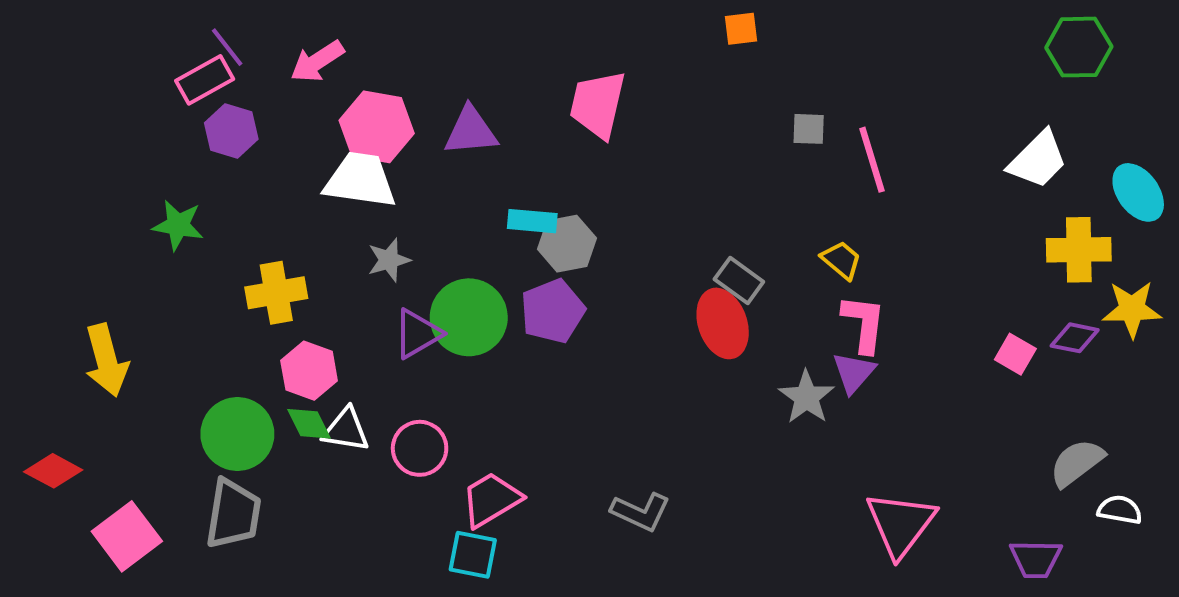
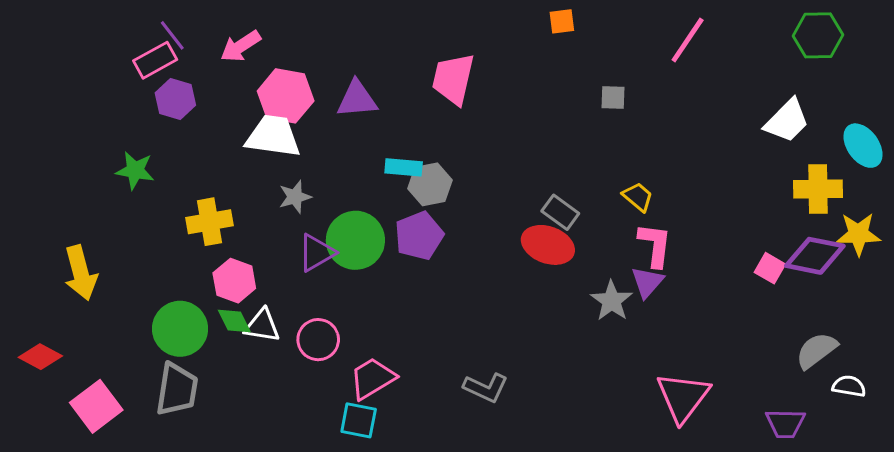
pink line: (872, 160) -> (688, 40), moved, turned 51
red ellipse: (723, 323) -> (548, 245), turned -51
purple diamond: (1075, 338) -> (815, 256), size x1.6

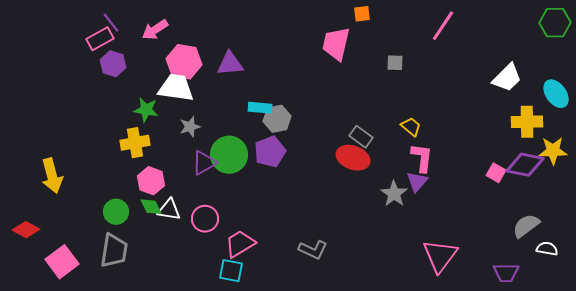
green hexagon: (818, 35) -> (555, 23), moved
pink trapezoid: (453, 79) -> (336, 44), moved
green star: (135, 170) -> (146, 110), moved
green circle: (180, 329) -> (116, 212), size x0.7

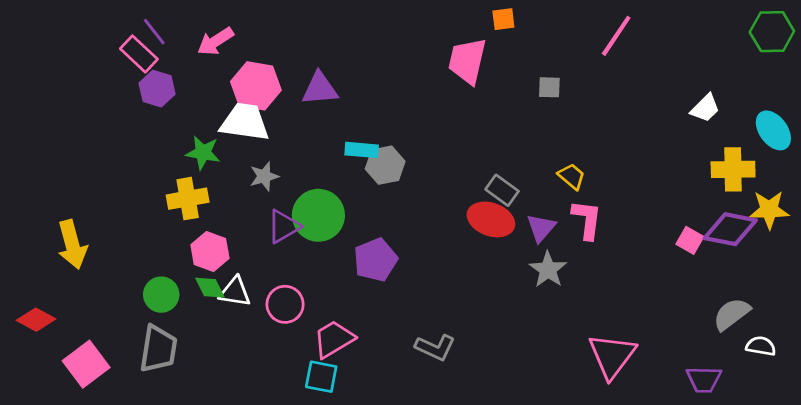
pink rectangle: (100, 39) -> (139, 54), turned 72
white trapezoid: (507, 78) -> (705, 108), size x0.7
purple pentagon: (270, 152) -> (375, 260), moved
purple triangle: (417, 182) -> (541, 228), moved

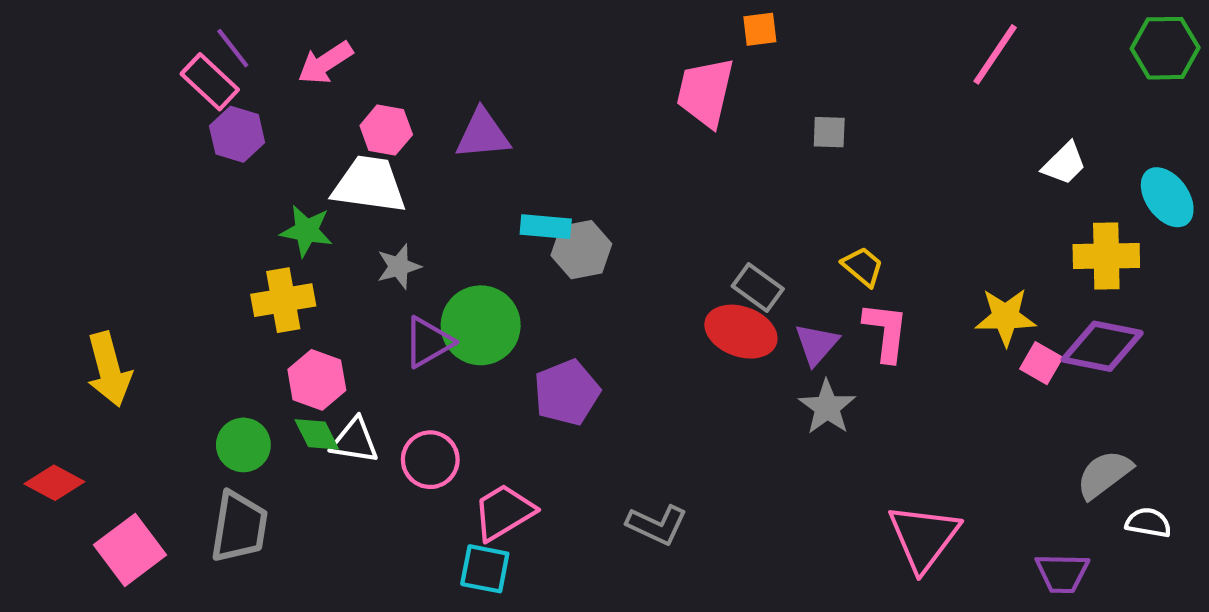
pink line: (616, 36) -> (995, 54), moved
pink hexagon: (256, 86) -> (386, 130), size x0.7
yellow star: (769, 210) -> (1006, 317), moved

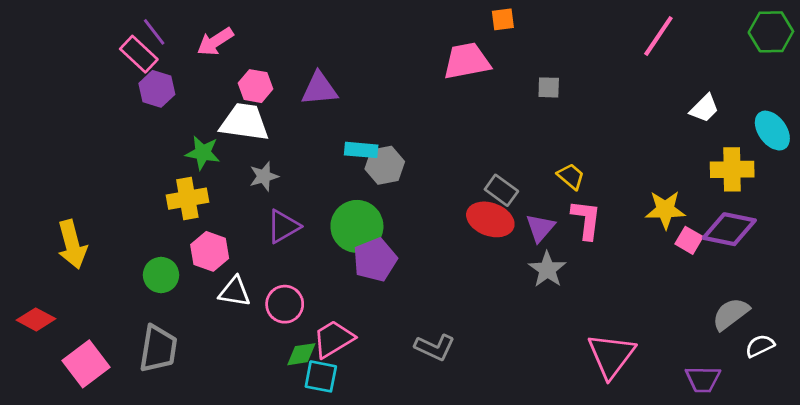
pink trapezoid: (705, 92) -> (467, 61), turned 66
green circle: (481, 325) -> (357, 226), moved
green diamond: (317, 434) -> (301, 354), moved, turned -72
green circle: (243, 445) -> (161, 275), moved
white semicircle: (1148, 523) -> (760, 346), turned -36

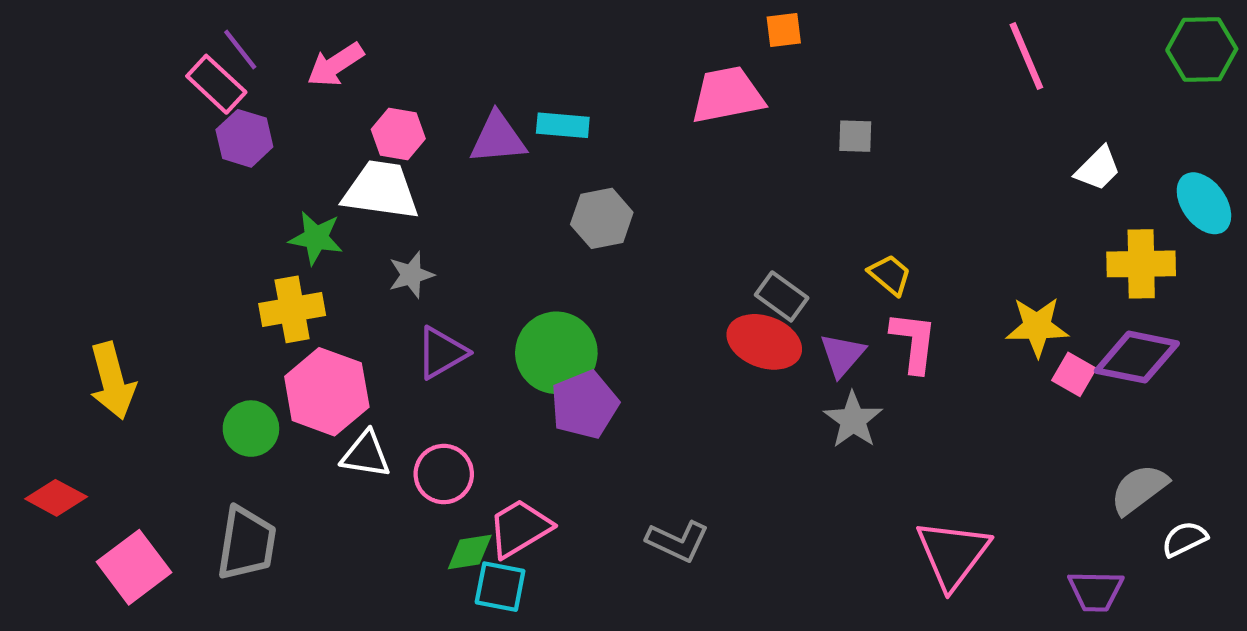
pink line: (658, 36) -> (1026, 56), turned -57
cyan rectangle: (361, 150) -> (563, 125), moved
gray hexagon: (385, 165) -> (602, 218), moved
pink hexagon: (210, 251) -> (327, 392), size x1.4

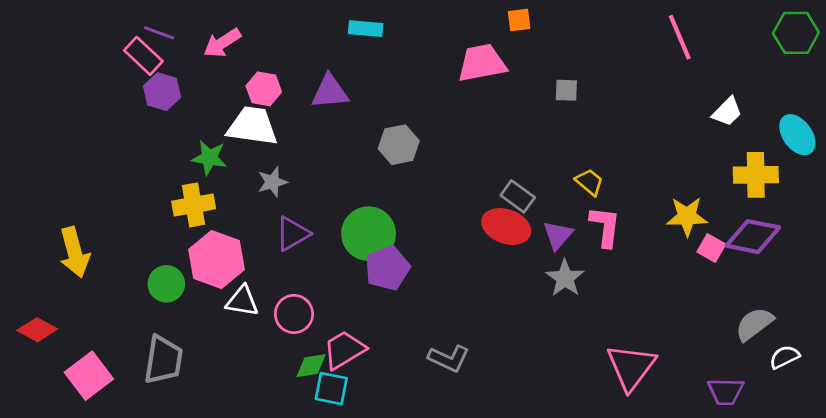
purple line: (240, 50) -> (159, 33), turned -32
cyan rectangle: (563, 125) -> (366, 29), moved

